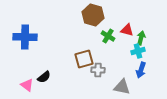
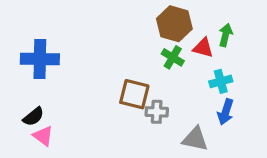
brown hexagon: (93, 15) -> (174, 24), moved
green arrow: (141, 38) -> (226, 35), moved
brown square: (84, 59) -> (134, 94), turned 30
black semicircle: (44, 77) -> (33, 117), moved

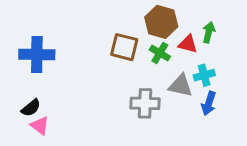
brown square: (134, 94) -> (124, 47), moved
gray cross: (157, 112) -> (145, 103), size x1.4
gray triangle: (195, 139) -> (181, 86), moved

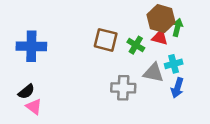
brown hexagon: (161, 22) -> (161, 19), moved

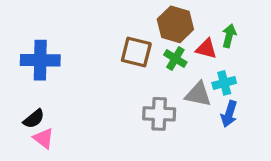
brown hexagon: (161, 19) -> (175, 24), moved

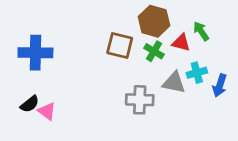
green arrow: (229, 36) -> (201, 31), turned -48
blue arrow: (229, 114) -> (220, 85), moved
pink triangle: (44, 138) -> (47, 111), moved

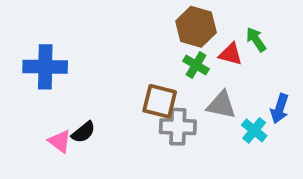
brown square: (120, 46) -> (160, 101), moved
cyan cross: (197, 73) -> (254, 130), moved, turned -36
black semicircle: (30, 104) -> (83, 132), moved

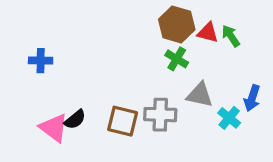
red triangle: (231, 54) -> (208, 33), moved
blue cross: (45, 67) -> (41, 61), size x0.6
brown square: (160, 101) -> (123, 121), moved
pink triangle: (60, 141) -> (54, 128), size x1.4

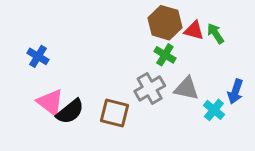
blue cross: (41, 61) -> (38, 56), turned 30
gray cross: (160, 115) -> (150, 89), moved, turned -32
black semicircle: (75, 120) -> (70, 111), size x1.4
pink triangle: (54, 128) -> (50, 102), moved

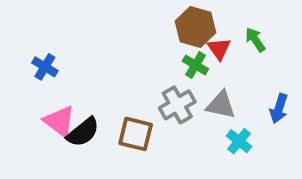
red triangle: (194, 30) -> (219, 49), moved, turned 40
cyan cross: (214, 110) -> (239, 141), moved

